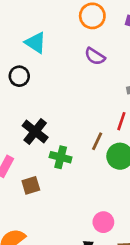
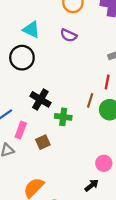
purple semicircle: (95, 56) -> (69, 35), moved
black circle: (19, 76) -> (22, 58), size x1.5

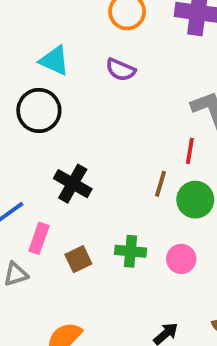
green cross: (63, 117) -> (131, 251), moved
pink circle: (104, 163) -> (181, 259), moved

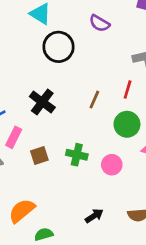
purple semicircle: (121, 70) -> (99, 23), moved
black circle: (39, 110) -> (58, 47), moved
brown line: (160, 184) -> (94, 100), moved

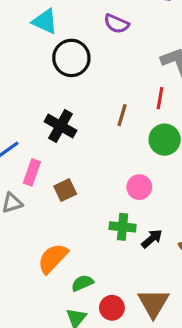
green cross: (77, 155) -> (123, 227), moved
pink circle: (112, 165) -> (139, 187), moved
black arrow: (94, 216) -> (152, 239), moved

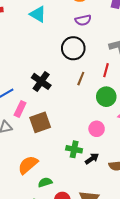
purple semicircle: (116, 24) -> (83, 20), turned -42
black circle: (71, 58) -> (73, 48), moved
pink circle: (139, 187) -> (97, 129), moved
brown square: (65, 190) -> (40, 122), size x1.5

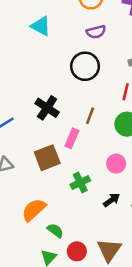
brown line: (81, 79) -> (90, 116), moved
pink rectangle: (20, 109) -> (72, 138), moved
green cross: (74, 149) -> (80, 183), moved, turned -35
green semicircle: (45, 182) -> (55, 231), turned 56

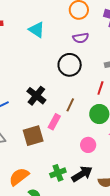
green cross: (80, 183) -> (58, 173), moved
black arrow: (112, 200) -> (82, 174), size x1.5

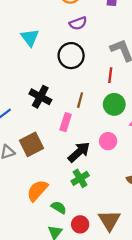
cyan triangle: (37, 30) -> (30, 38), moved, turned 30
brown square: (33, 136) -> (31, 144), moved
black arrow: (82, 174) -> (79, 152), moved

